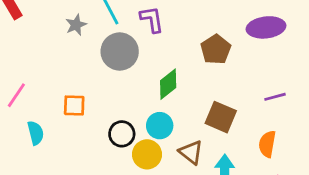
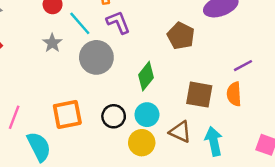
orange square: (74, 106) -> (67, 114), size x1.4
cyan semicircle: (36, 133) -> (39, 147), size x1.4
black circle: (122, 134) -> (114, 116), moved
orange semicircle: (267, 144) -> (234, 94), moved

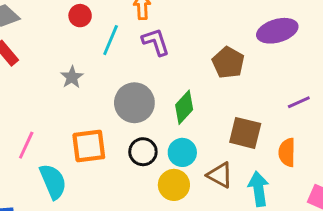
cyan line: (80, 23) -> (111, 40), turned 60
gray star: (52, 43) -> (72, 77), moved
gray circle: (96, 57) -> (134, 103), moved
orange semicircle: (234, 94) -> (287, 152), moved

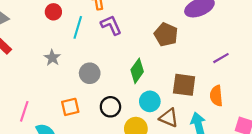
gray circle: (134, 103) -> (90, 73), moved, size x0.7
orange square: (89, 146) -> (70, 107), size x0.7
cyan circle: (182, 152) -> (150, 101), moved

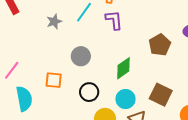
gray star: (52, 58) -> (54, 21), moved

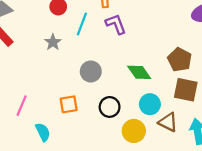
brown pentagon: (160, 45) -> (180, 60), moved
green diamond: (123, 68) -> (139, 72), turned -75
cyan semicircle: (24, 99) -> (43, 132), size x0.7

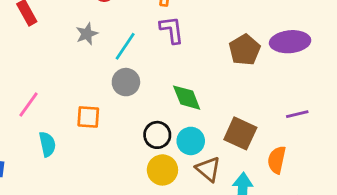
cyan line: (82, 24) -> (125, 46), moved
brown pentagon: (180, 60) -> (245, 50), moved
black circle: (110, 107) -> (157, 135), moved

